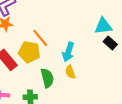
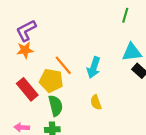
cyan arrow: (68, 52) -> (94, 68), moved
green semicircle: (47, 78) -> (56, 106), moved

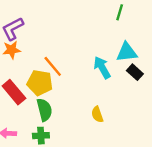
cyan arrow: (94, 68) -> (102, 67), moved, turned 132
yellow semicircle: (96, 102) -> (97, 114), moved

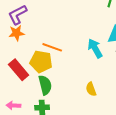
orange line: (53, 66) -> (52, 47), turned -30

